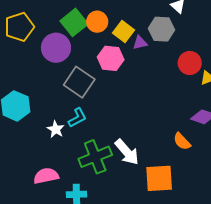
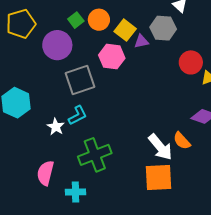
green square: (74, 22) -> (76, 20), size x0.6
gray square: (79, 82) -> (80, 80), turned 36
white arrow: (127, 152) -> (160, 147), moved
pink semicircle: (46, 176) -> (45, 173), turned -65

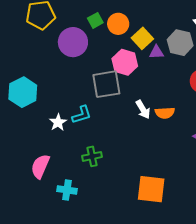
gray square: (80, 80) -> (106, 84), moved
orange semicircle: (182, 141) -> (165, 113), moved, turned -60
white arrow: (160, 147) -> (143, 109), moved, size x0.7
green cross: (95, 155) -> (92, 156), size x0.6

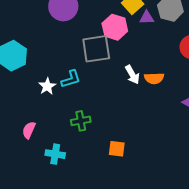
pink semicircle: (40, 166) -> (29, 130), size x0.7
orange square: (151, 189) -> (117, 149), moved, size x0.6

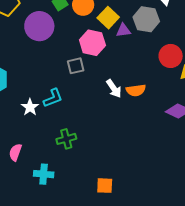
gray square: (96, 49) -> (76, 66), size x0.6
orange square: (117, 149) -> (105, 186), moved

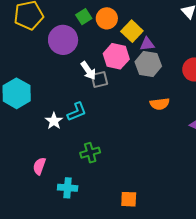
gray hexagon: (146, 19) -> (148, 64), moved
white arrow: (114, 88) -> (88, 71), moved

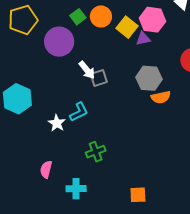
pink hexagon: (116, 56) -> (152, 20), moved
gray hexagon: (148, 64) -> (149, 78), moved

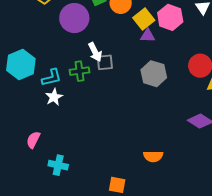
purple triangle: (143, 39) -> (148, 36), moved
orange semicircle: (161, 97) -> (153, 156), moved
cyan L-shape: (79, 112) -> (51, 78), moved
green cross: (96, 152) -> (79, 71), moved

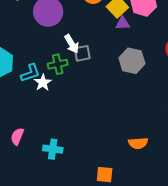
white star: (54, 97) -> (43, 83), moved
cyan cross: (58, 165) -> (53, 149), moved

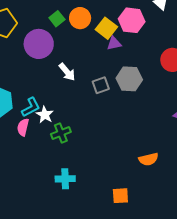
gray square: (82, 53) -> (101, 85), moved
green cross: (58, 64) -> (61, 133), moved
pink semicircle: (17, 136) -> (23, 127), moved

